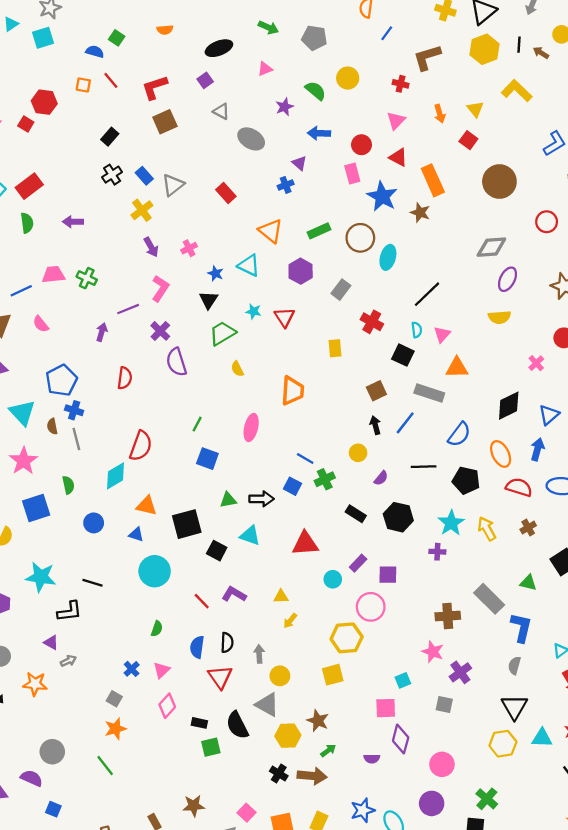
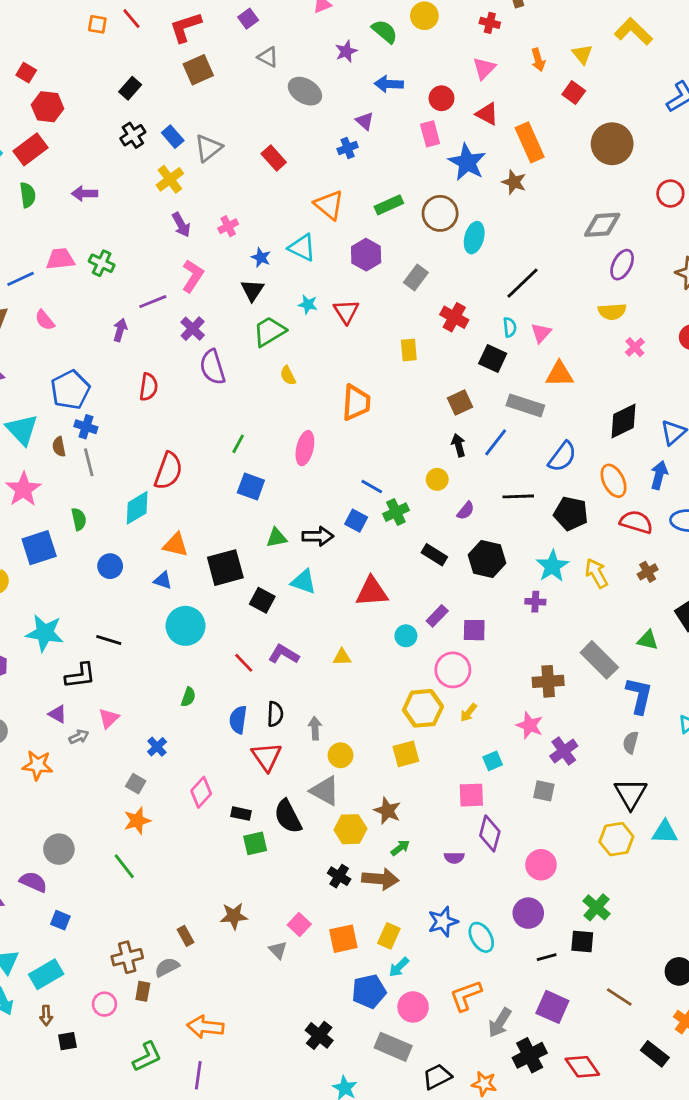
red hexagon: (44, 102) -> (48, 107), moved
pink cross: (536, 363) -> (635, 347), moved
yellow arrow: (290, 621) -> (468, 713), moved
pink triangle: (161, 670) -> (109, 718), moved

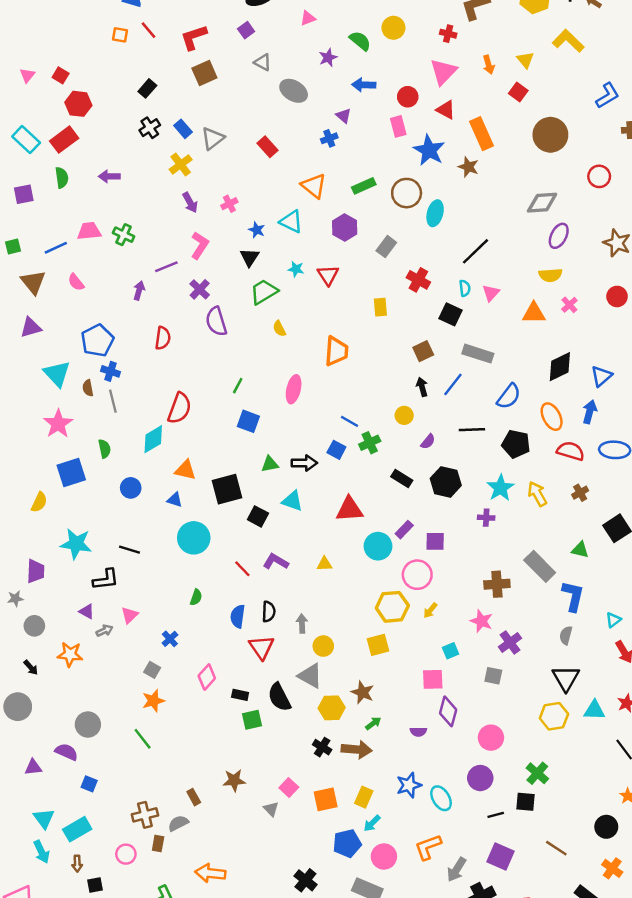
pink triangle: (484, 68) -> (443, 72), size x1.4
orange triangle: (560, 374) -> (534, 313), moved
cyan circle: (406, 636) -> (378, 546), size x1.5

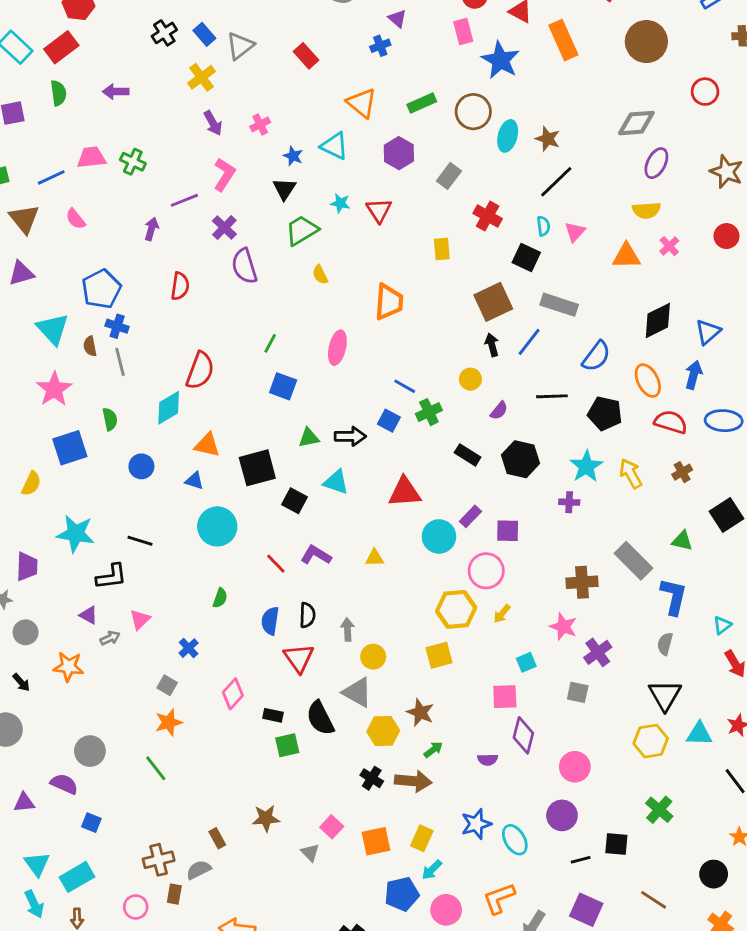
brown star: (468, 167) -> (548, 139), moved
brown square: (423, 351) -> (493, 302), size x1.5
green cross: (537, 773) -> (659, 810), moved

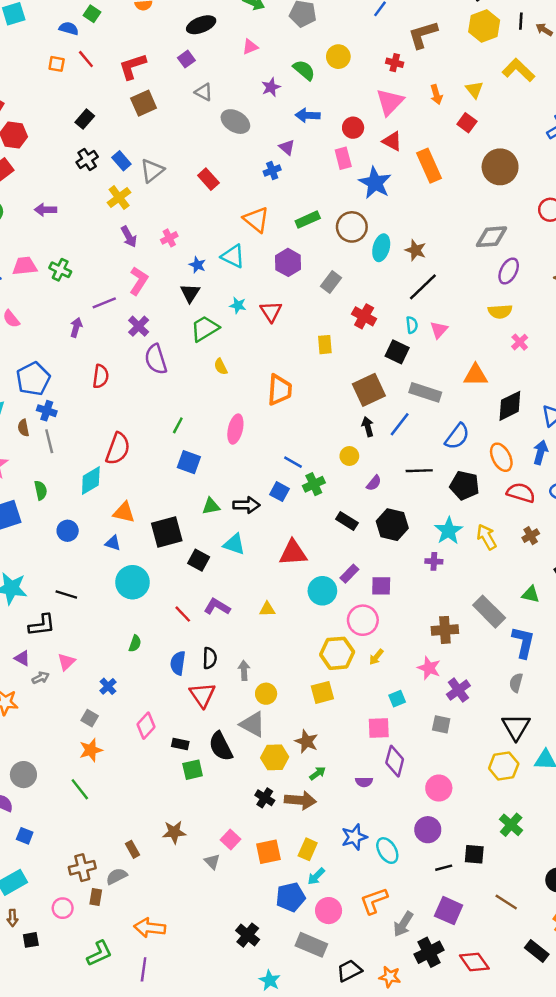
orange triangle: (626, 256) -> (476, 375), moved

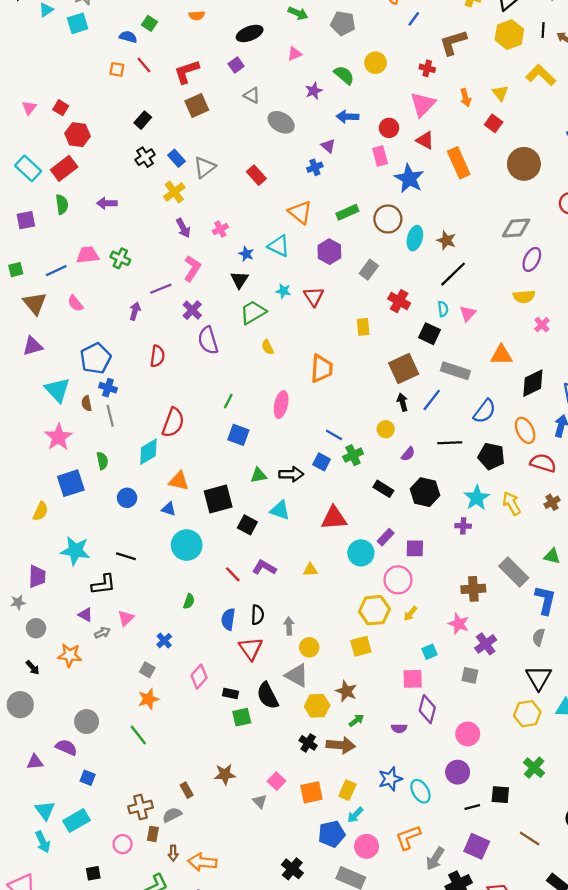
brown arrow: (12, 918) -> (173, 853), moved

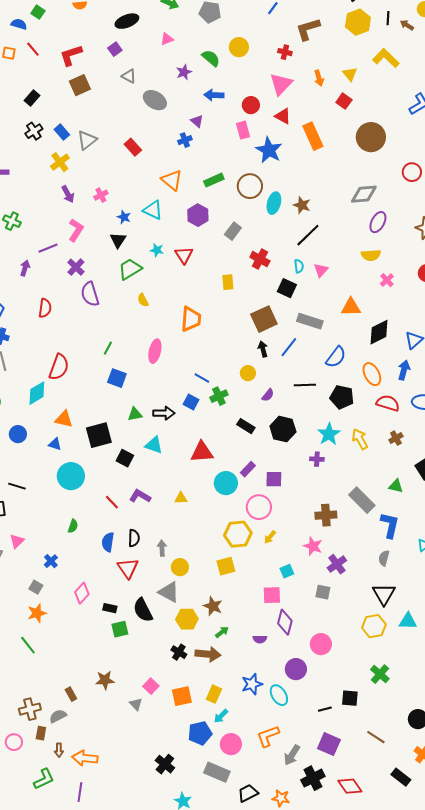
purple circle: (458, 772) -> (296, 669), moved

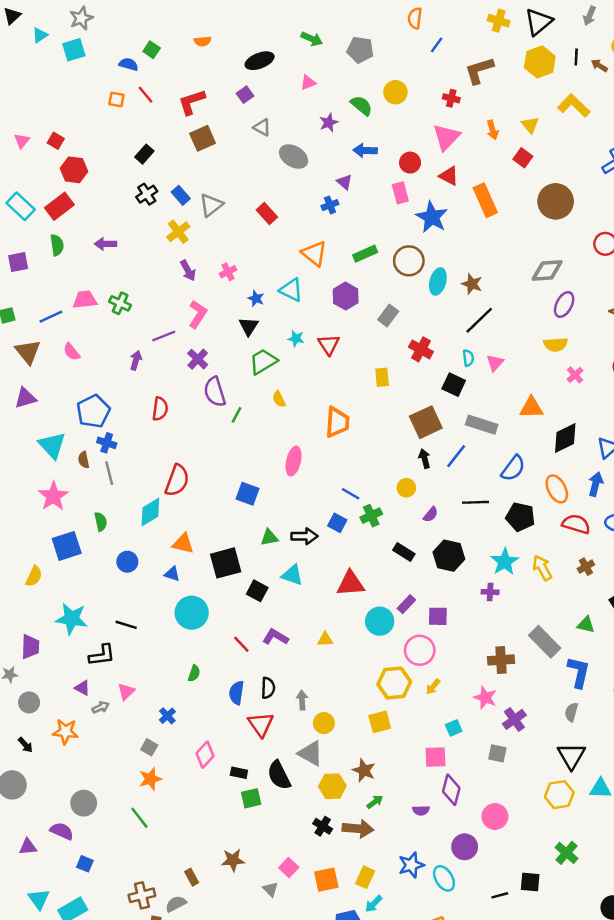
green line: (108, 348) -> (237, 415), moved

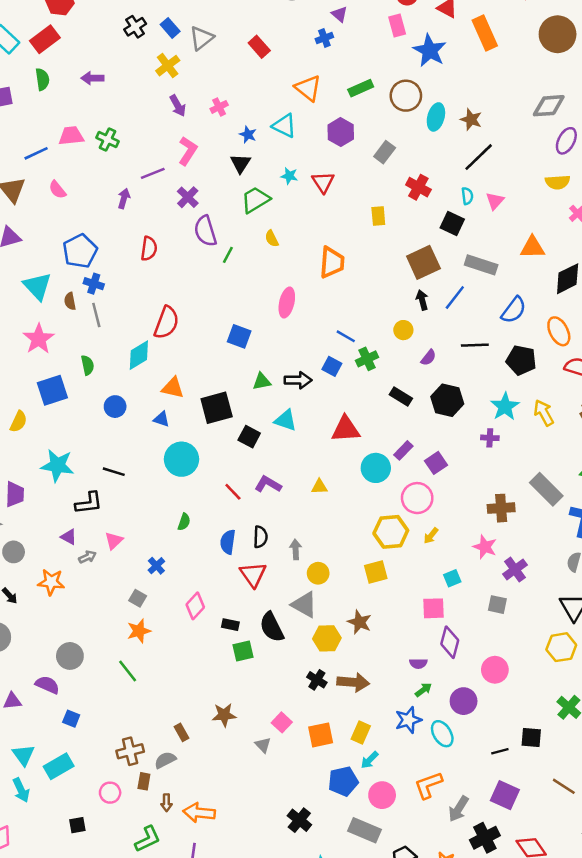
purple square: (438, 616) -> (436, 463), turned -35
green arrow: (375, 802) -> (423, 690), moved

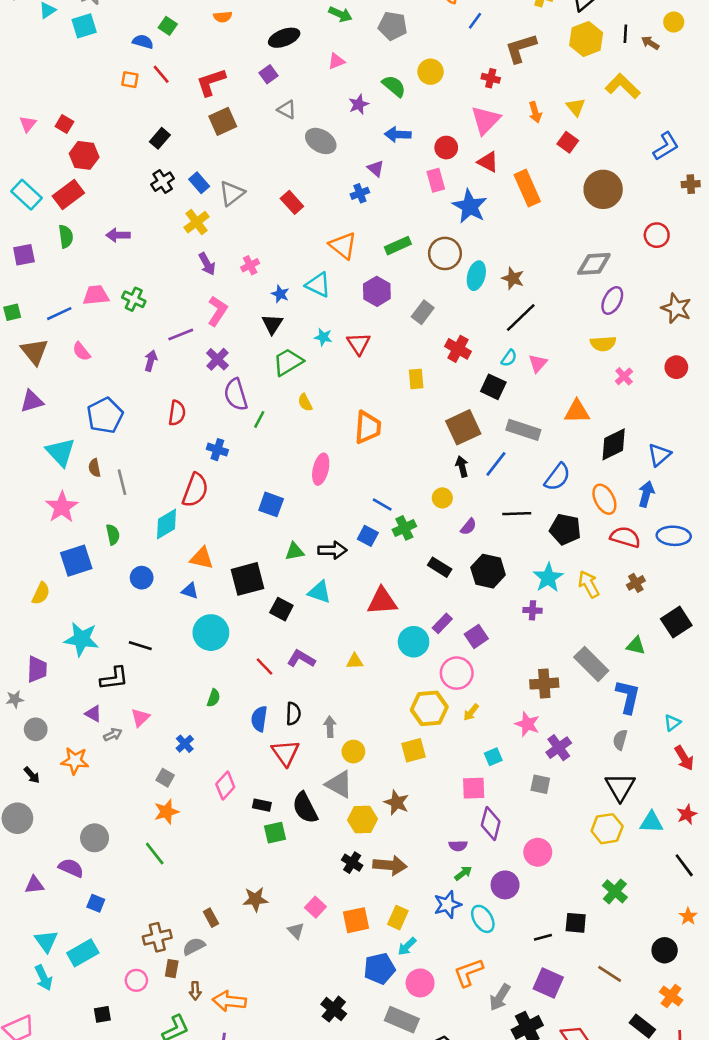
cyan semicircle: (467, 196) -> (509, 358), turned 42
blue cross: (94, 284) -> (217, 450), moved

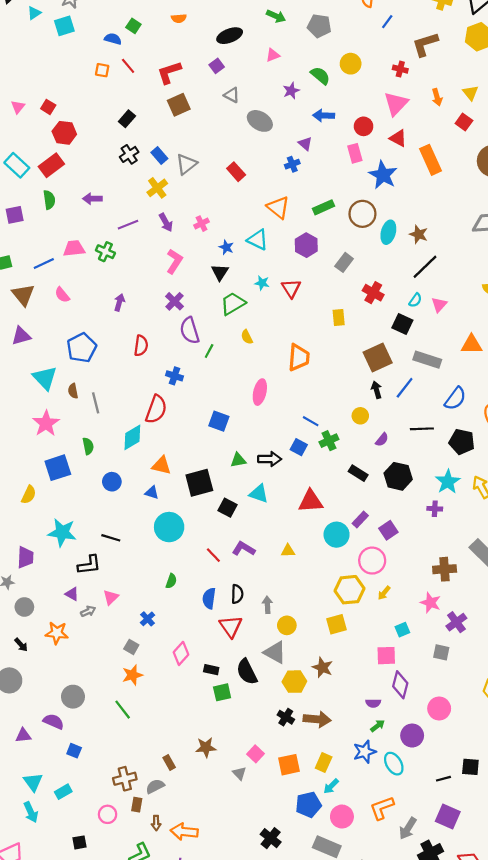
purple line: (181, 334) -> (128, 225), moved
cyan rectangle: (83, 953) -> (63, 792), size x0.7

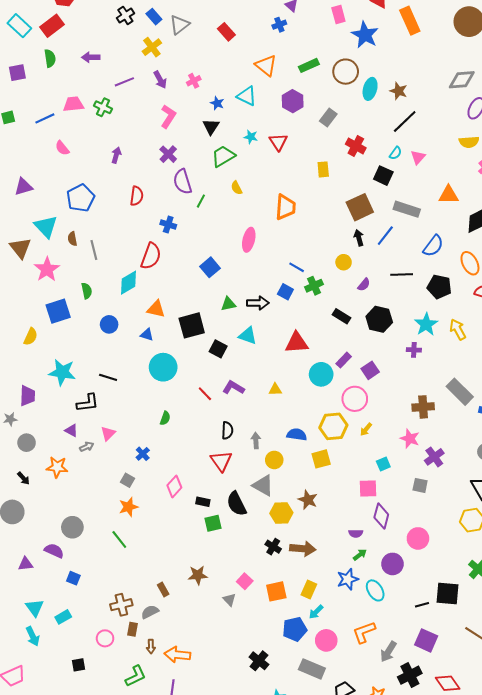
brown triangle: (23, 295) -> (20, 248), moved
blue square: (219, 421) -> (210, 267), turned 30
blue semicircle: (209, 598) -> (297, 434), moved, turned 90
black square: (470, 767) -> (448, 594), size x1.4

